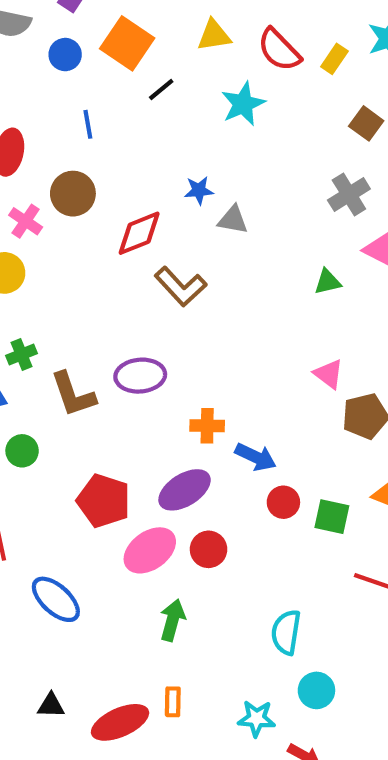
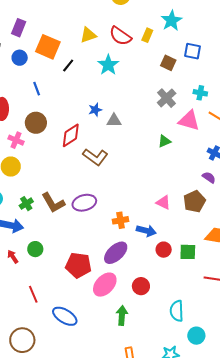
pink triangle: (329, 374) -> (163, 202), moved
brown L-shape: (73, 394) -> (53, 203), moved
red circle: (209, 549) -> (141, 286), moved

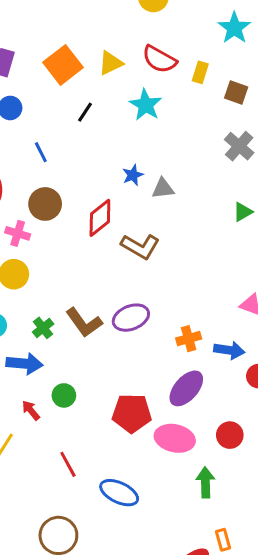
yellow rectangle: (147, 35) -> (200, 72), moved
orange square: (48, 47) -> (63, 65), moved, turned 35
pink ellipse: (105, 285) -> (175, 438), turned 65

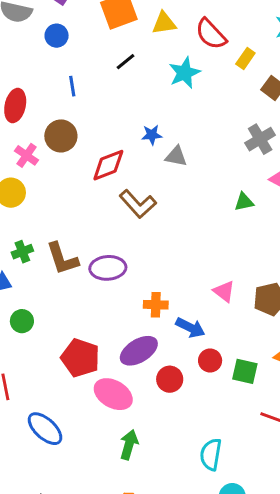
red circle: (230, 435) -> (170, 379), moved

